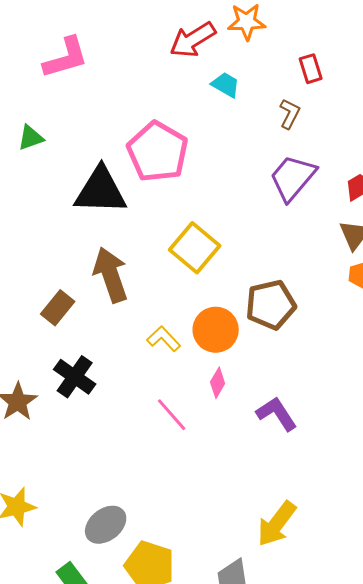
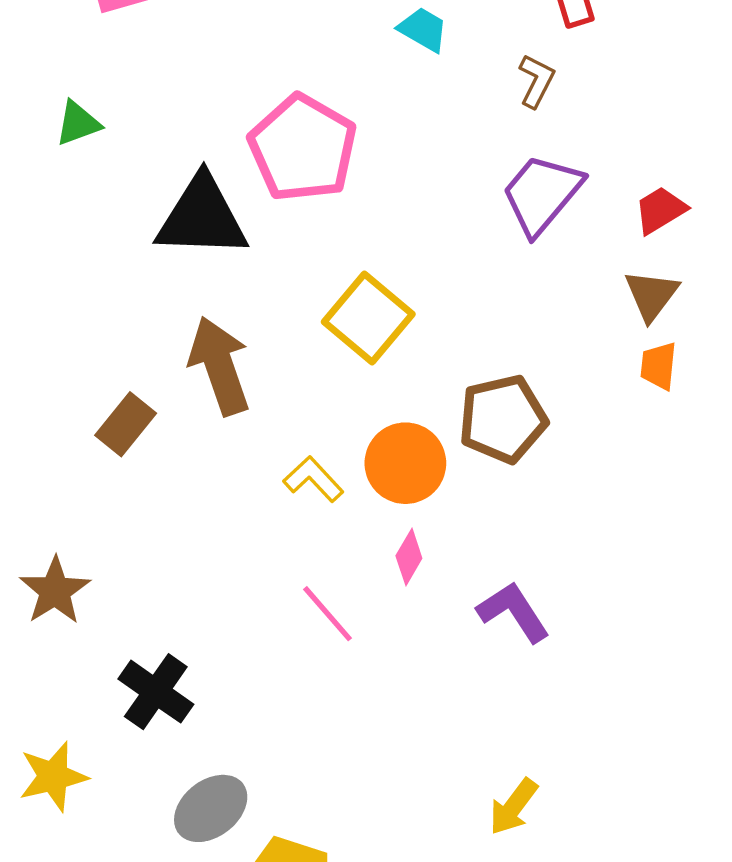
black cross: (75, 377) -> (156, 692), moved
yellow arrow: (277, 524) -> (513, 807), size x0.7

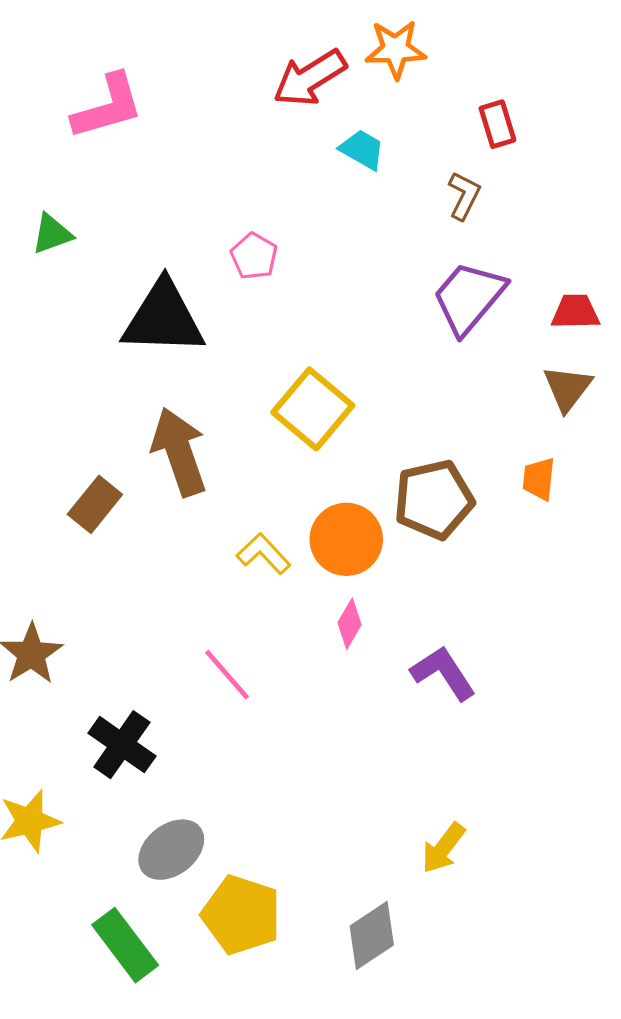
pink pentagon: (303, 148) -> (254, 256), size x0.5
red trapezoid: (660, 210) -> (575, 312), turned 30
orange trapezoid: (659, 366) -> (539, 479), moved
pink line: (328, 614) -> (227, 675), moved

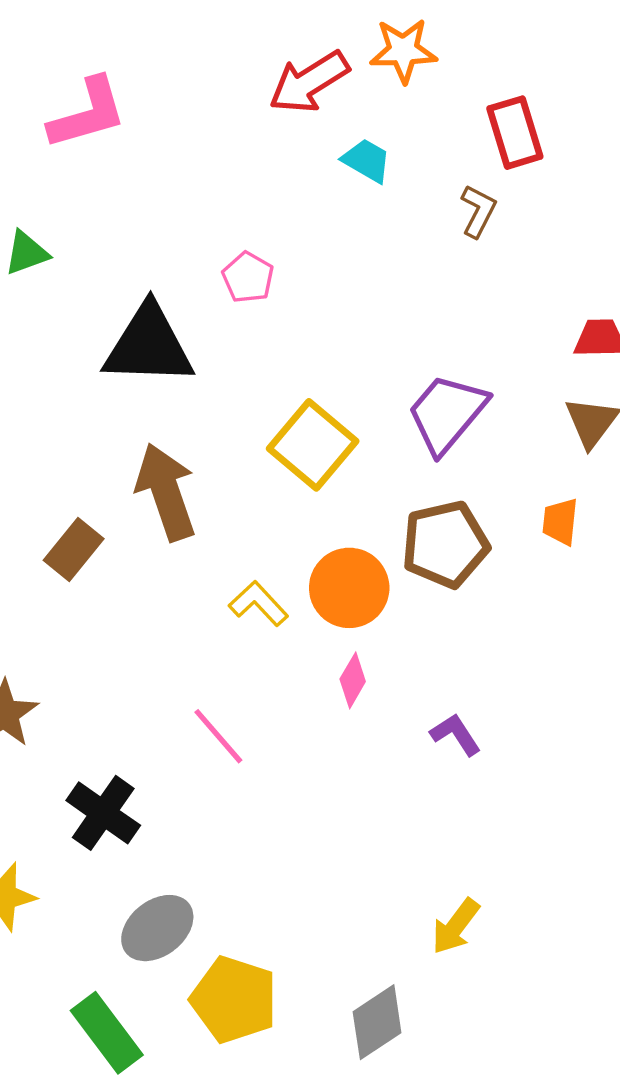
red rectangle: (497, 124) -> (515, 133), size x1.4
purple trapezoid: (469, 298) -> (447, 413), moved
purple L-shape: (443, 673) -> (456, 734), size x0.7

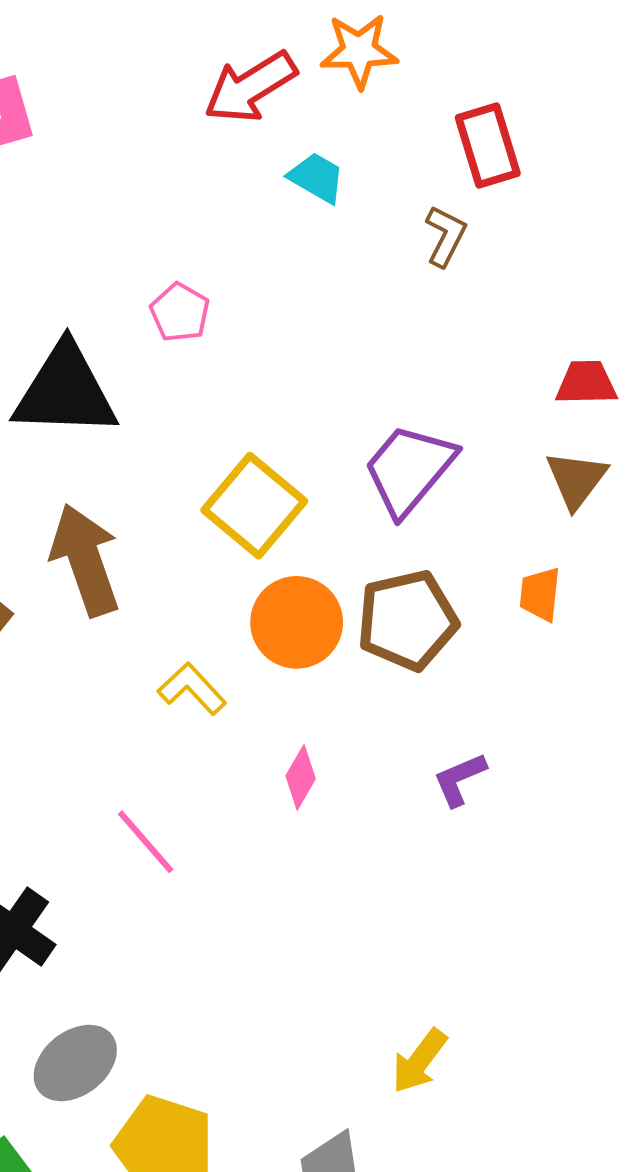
orange circle: (349, 588) -> (297, 622), moved
purple L-shape: (456, 734) -> (460, 779), moved, turned -80

